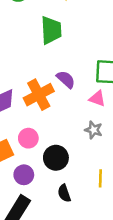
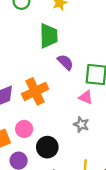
purple semicircle: (66, 79) -> (65, 62), moved

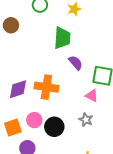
orange cross: (35, 91) -> (46, 87), turned 30
black circle: (47, 147) -> (54, 127), moved

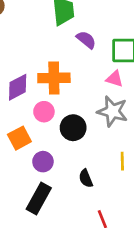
pink circle: (34, 120) -> (44, 112), moved
gray star: (86, 120) -> (113, 111), size x1.6

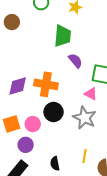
pink circle: (44, 112) -> (33, 124), moved
black circle: (73, 128) -> (54, 112), moved

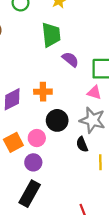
orange cross: (46, 84) -> (43, 92), size x0.7
black semicircle: (55, 164) -> (82, 144), moved

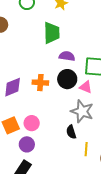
purple semicircle: (70, 59) -> (67, 56), turned -35
black circle: (57, 120) -> (67, 79), moved

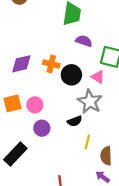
black circle: (67, 79) -> (71, 75), moved
black semicircle: (71, 132) -> (75, 121), turned -104
purple circle: (27, 144) -> (42, 128), moved

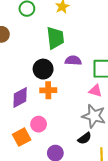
black circle: (71, 75) -> (43, 69), moved
pink circle: (35, 105) -> (39, 124), moved

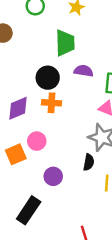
black semicircle: (85, 138) -> (89, 162), turned -48

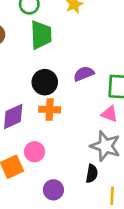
green trapezoid: (65, 43) -> (41, 35), moved
purple semicircle: (84, 71) -> (84, 74), turned -30

